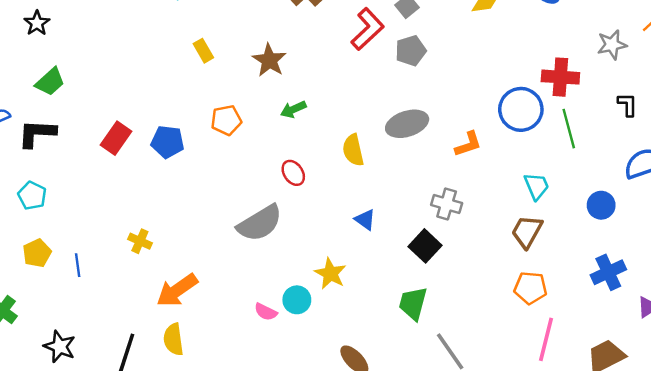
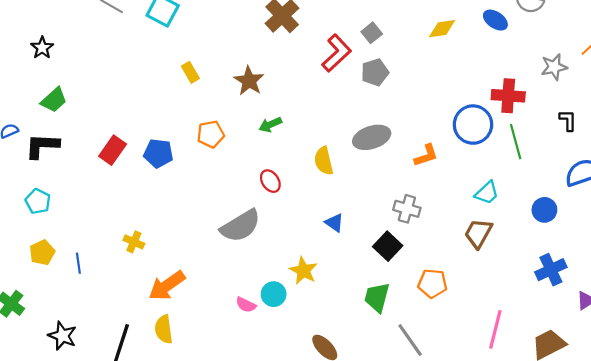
cyan trapezoid: (536, 186) -> (487, 193), turned 70
orange pentagon: (530, 288) -> (432, 283), moved

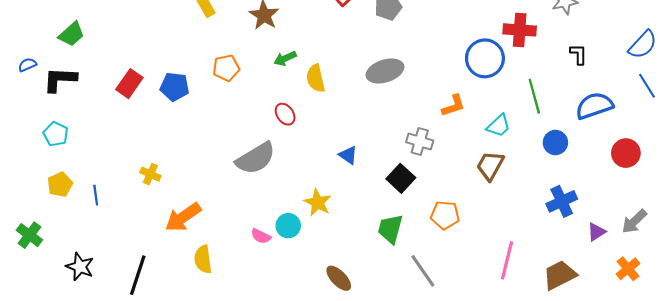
green line: (516, 142) -> (534, 96), moved
orange L-shape: (426, 155) -> (453, 106), moved
yellow semicircle: (324, 161) -> (316, 78), moved
yellow semicircle: (164, 329) -> (203, 259), moved

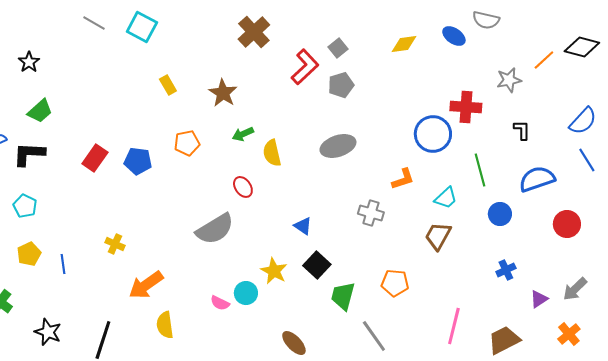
black square: (401, 178) -> (317, 265), moved
blue cross: (562, 201) -> (506, 270), size x0.7

